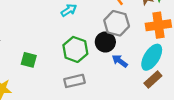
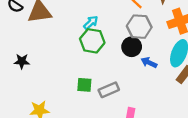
green hexagon: (75, 49) -> (92, 41), moved
green square: (29, 60) -> (84, 85), moved

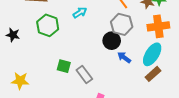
green hexagon: (92, 41) -> (48, 25), moved
gray rectangle: (109, 90) -> (84, 75), turned 66

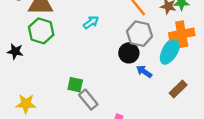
green hexagon: (48, 25) -> (41, 31), moved
cyan ellipse: (152, 54) -> (170, 51), moved
gray rectangle: (84, 75) -> (88, 100), moved

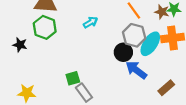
cyan ellipse: (170, 51) -> (150, 44), moved
blue arrow: (144, 72) -> (136, 70), size x1.5
green square: (75, 85) -> (73, 78), turned -32

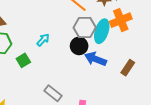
cyan arrow: (91, 22) -> (43, 40), moved
green square: (73, 78) -> (23, 60), moved

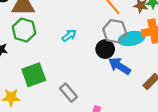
cyan ellipse: (102, 31) -> (132, 39), turned 50
green square: (23, 60) -> (34, 75), moved, size x1.6

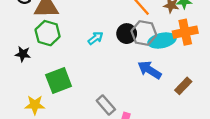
black circle: (105, 49) -> (127, 34), moved
gray rectangle: (68, 93) -> (106, 105), moved

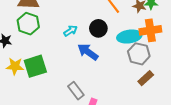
gray hexagon: (144, 33) -> (139, 54), moved
blue arrow: (149, 70) -> (88, 52), moved
yellow star: (35, 105) -> (15, 66), moved

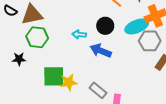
cyan arrow: (71, 31) -> (79, 34), turned -128
yellow star: (15, 66) -> (69, 82), moved
green square: (35, 66) -> (54, 76), turned 30

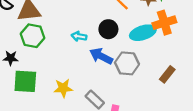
gray hexagon: (150, 41) -> (127, 63), moved
green square: (54, 76) -> (25, 81), moved

